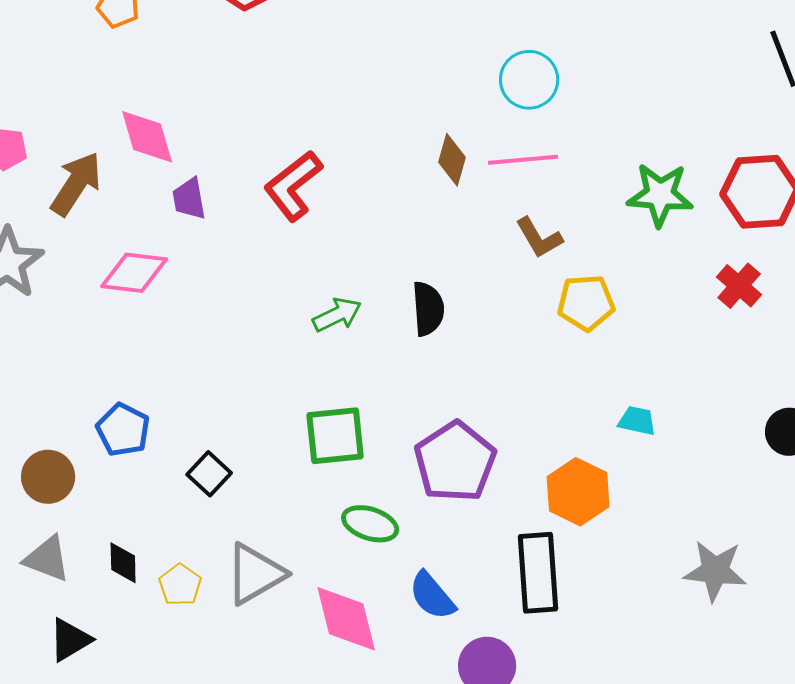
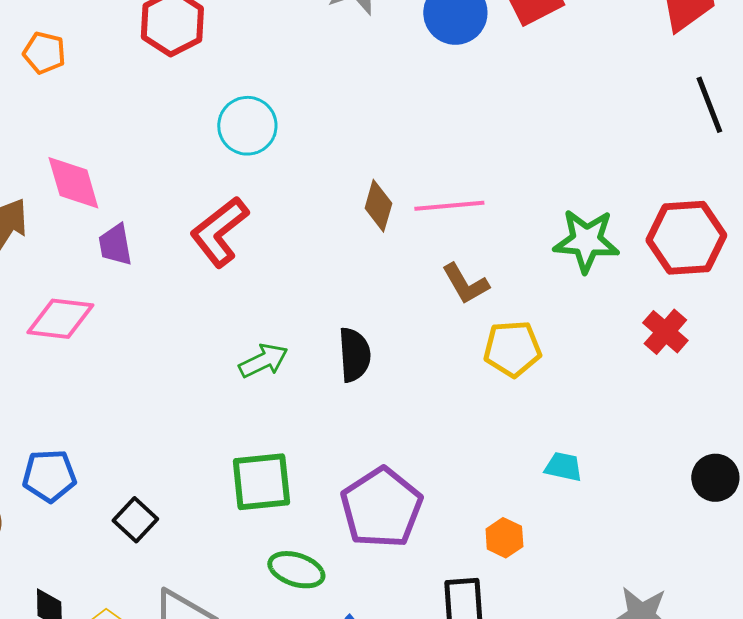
cyan circle: (529, 80) -> (247, 126), moved
blue pentagon: (123, 430) -> (49, 476), turned -30
orange hexagon: (578, 492) -> (504, 538), size x0.6

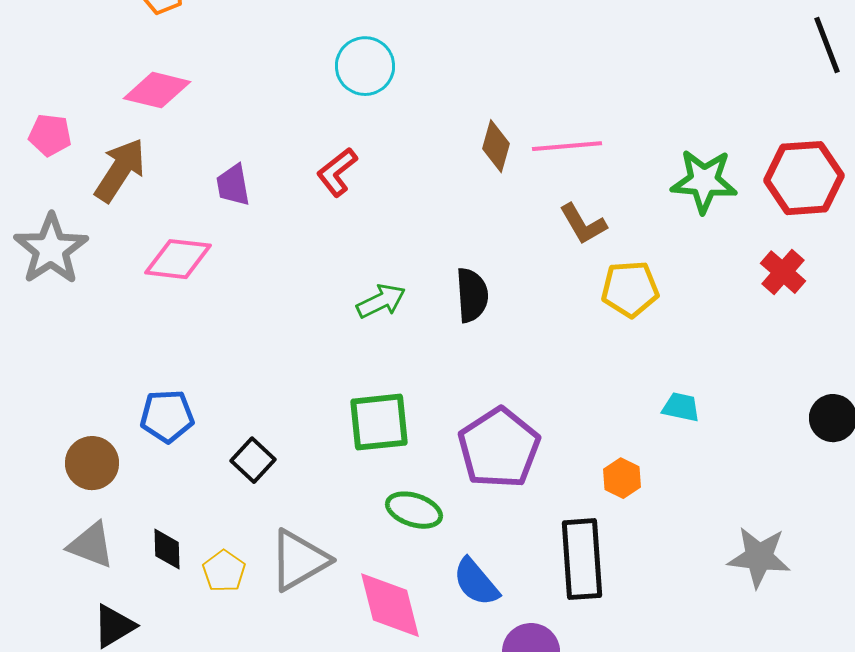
pink diamond: (73, 183) -> (157, 90), moved, turned -60
red L-shape: (219, 232) -> (337, 172), size x0.7

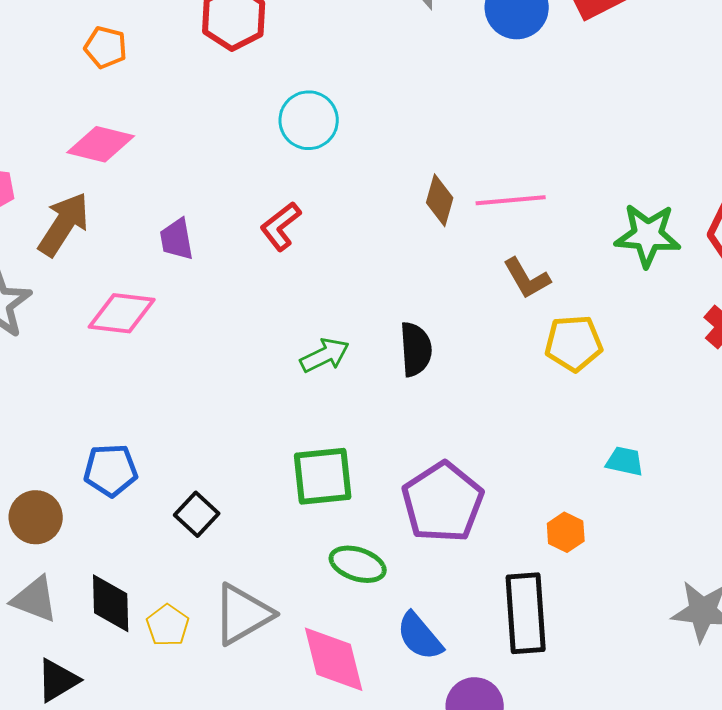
black diamond: (167, 549) -> (111, 603), size x1.4

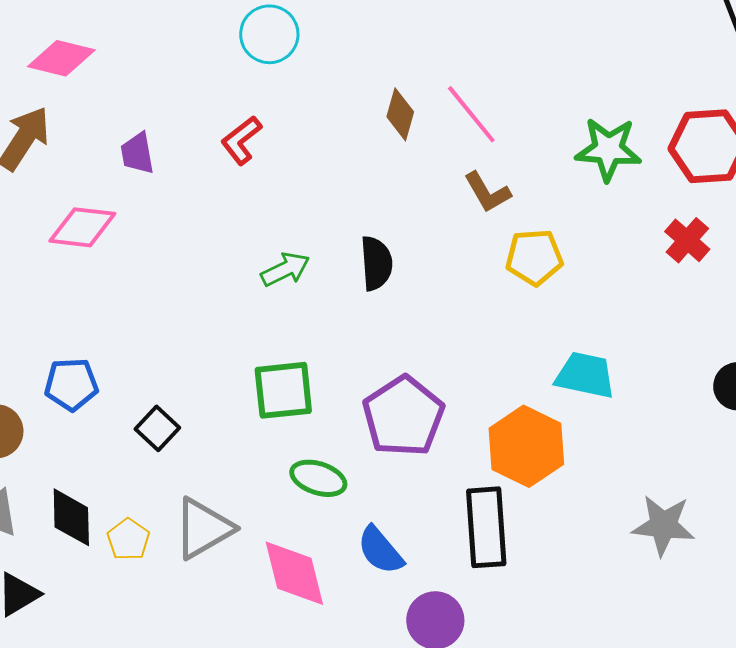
pink line: (511, 200) -> (471, 114), turned 56
cyan trapezoid: (625, 461) -> (585, 375), size x1.6
orange hexagon: (566, 532) -> (526, 446), size x2.0

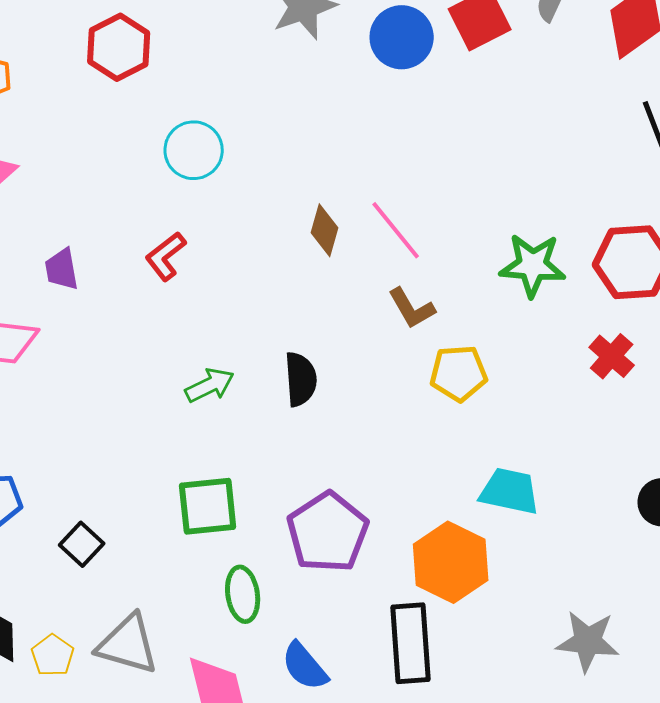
green ellipse: (318, 478) -> (243, 594), turned 64
gray triangle: (203, 528) -> (128, 644), turned 46

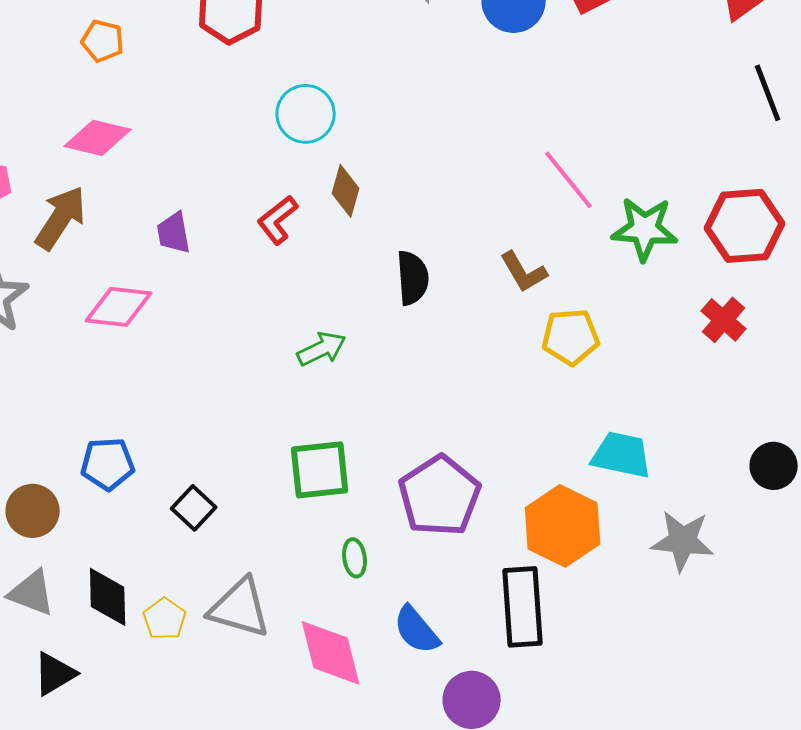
brown diamond: (325, 230) -> (346, 191), moved
pink line: (396, 230) -> (569, 180), moved
black semicircle: (301, 379) -> (413, 278), moved
green ellipse: (243, 594) -> (355, 558), size x0.7
gray star: (588, 641) -> (683, 541), moved

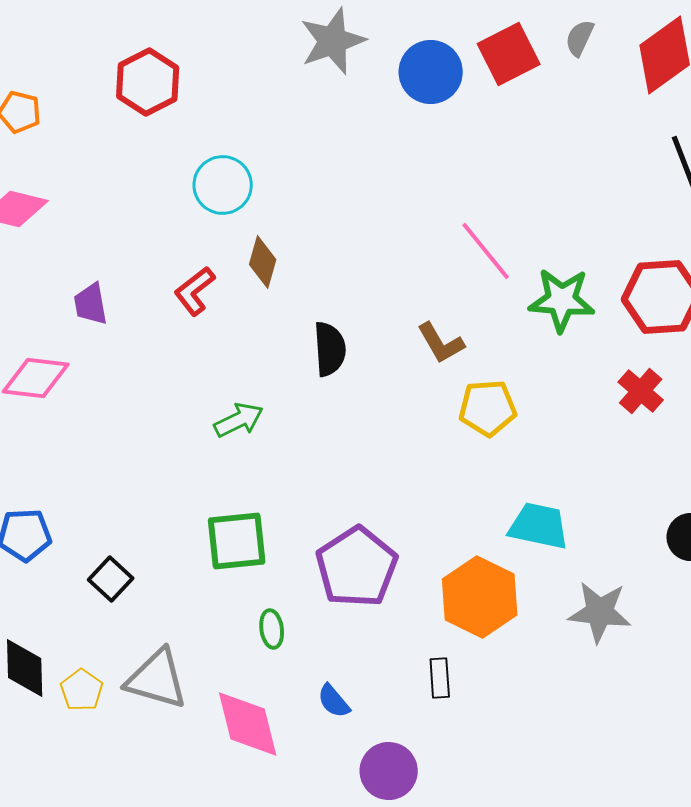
black rectangle: (523, 607) -> (440, 678), size x0.5
blue semicircle: (417, 630) -> (334, 701), size x0.7

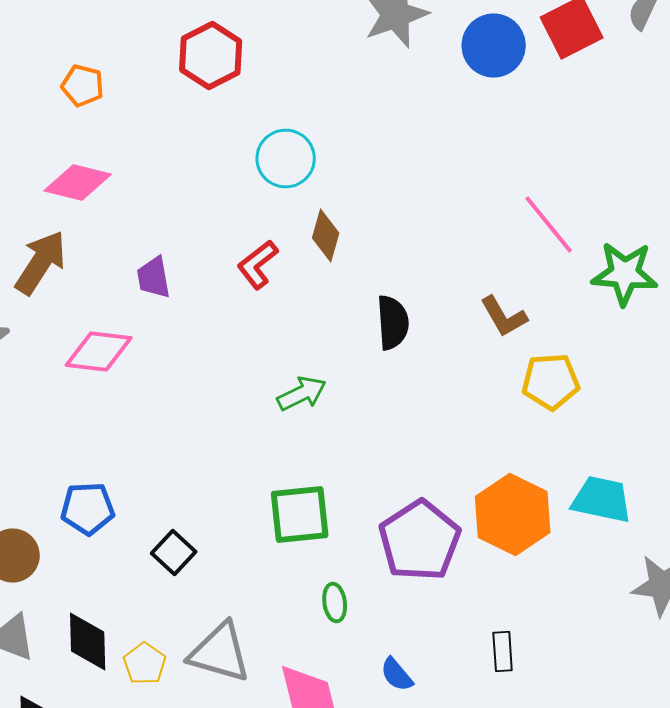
orange hexagon: (480, 597) -> (513, 514), moved

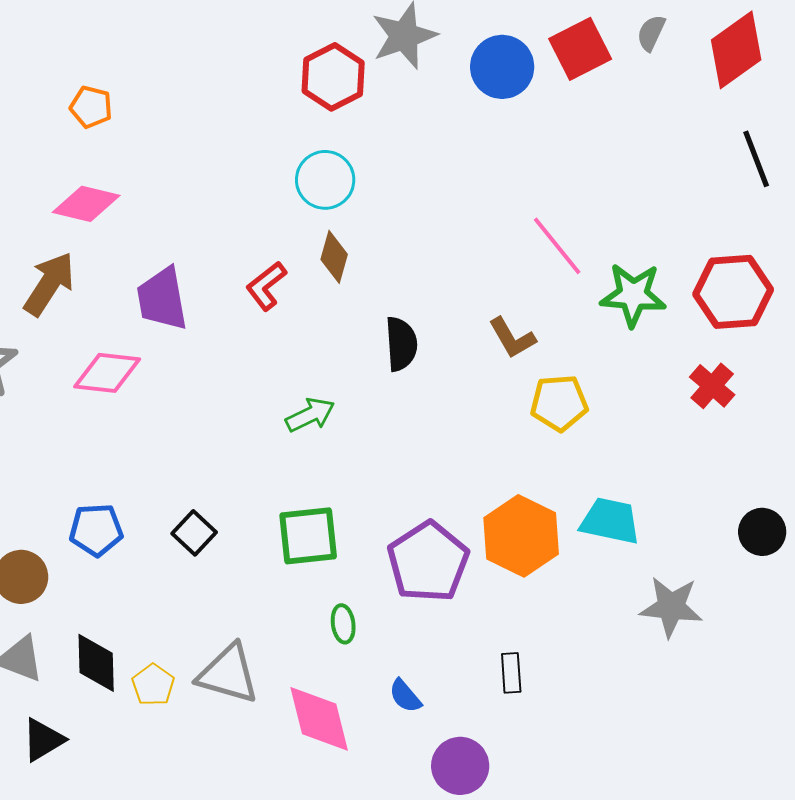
red hexagon: (211, 56) -> (333, 77), moved
cyan circle: (286, 158) -> (325, 180), moved
purple trapezoid: (154, 278) -> (162, 299), size x1.5
black square: (174, 552) -> (194, 533), moved

